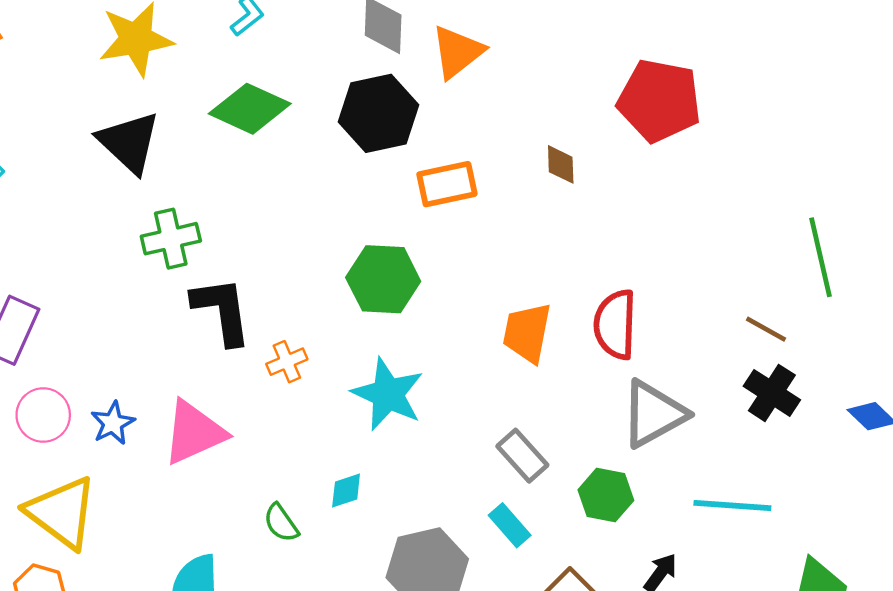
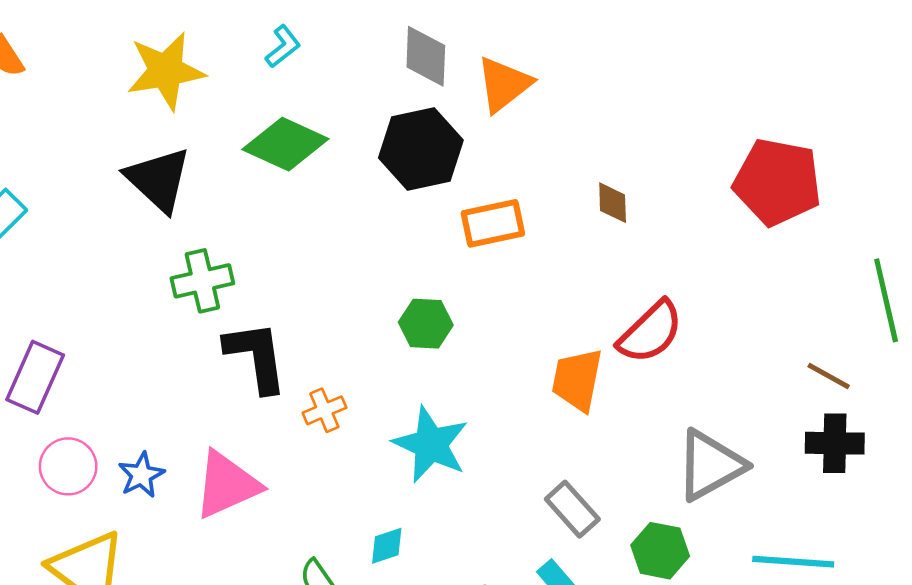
red pentagon: (659, 101) -> (777, 182), moved
green hexagon: (383, 279) -> (426, 324), size x0.7
red semicircle: (615, 325) -> (650, 332), moved, turned -136
black cross: (772, 393) -> (835, 443), turned -32

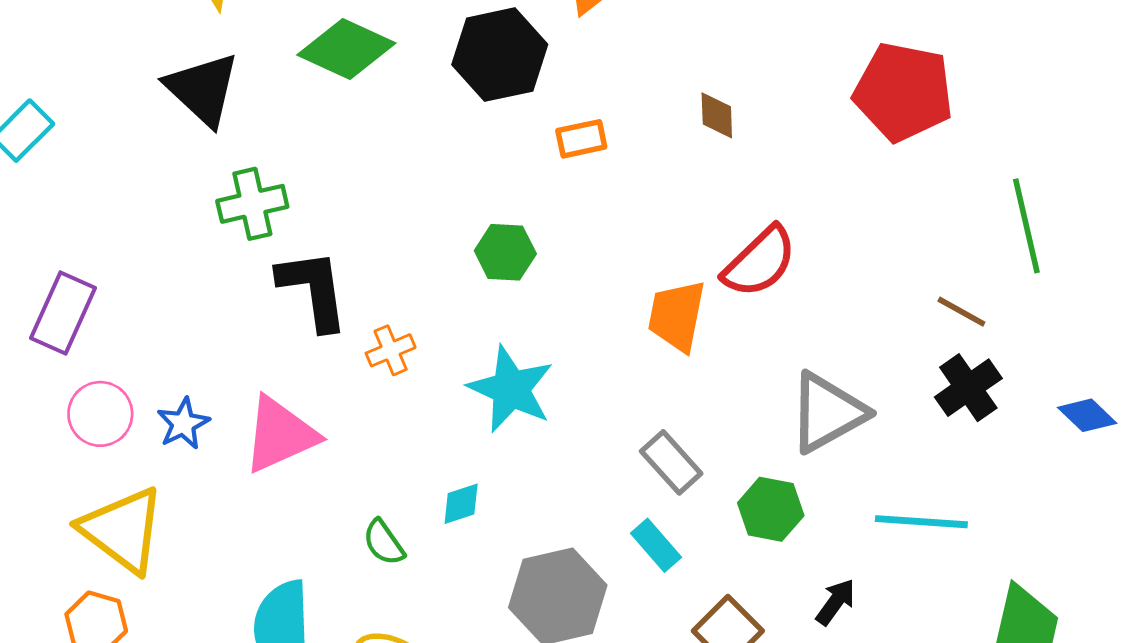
orange rectangle: (493, 223) -> (581, 139), size x0.7
black cross: (835, 443) -> (968, 388), turned -36

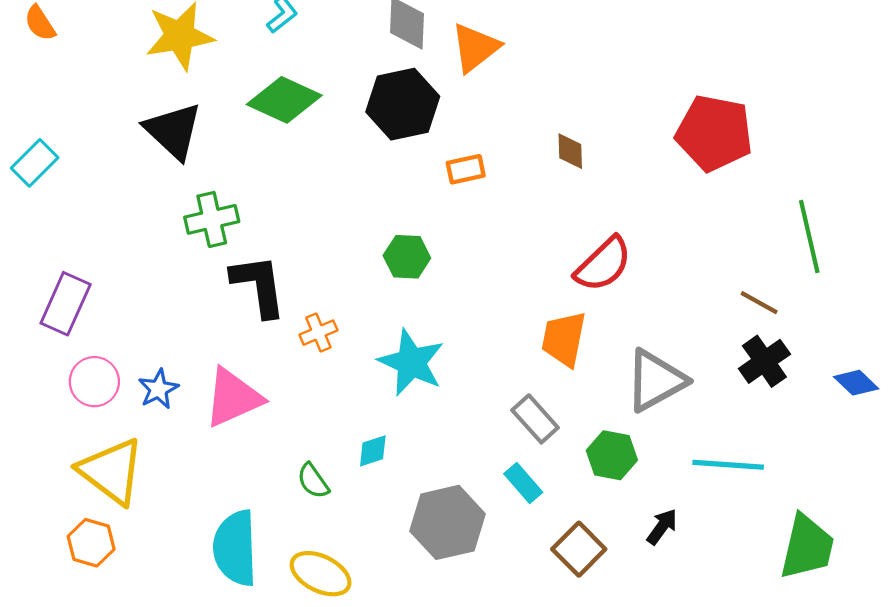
orange trapezoid: (677, 316) -> (564, 339), moved

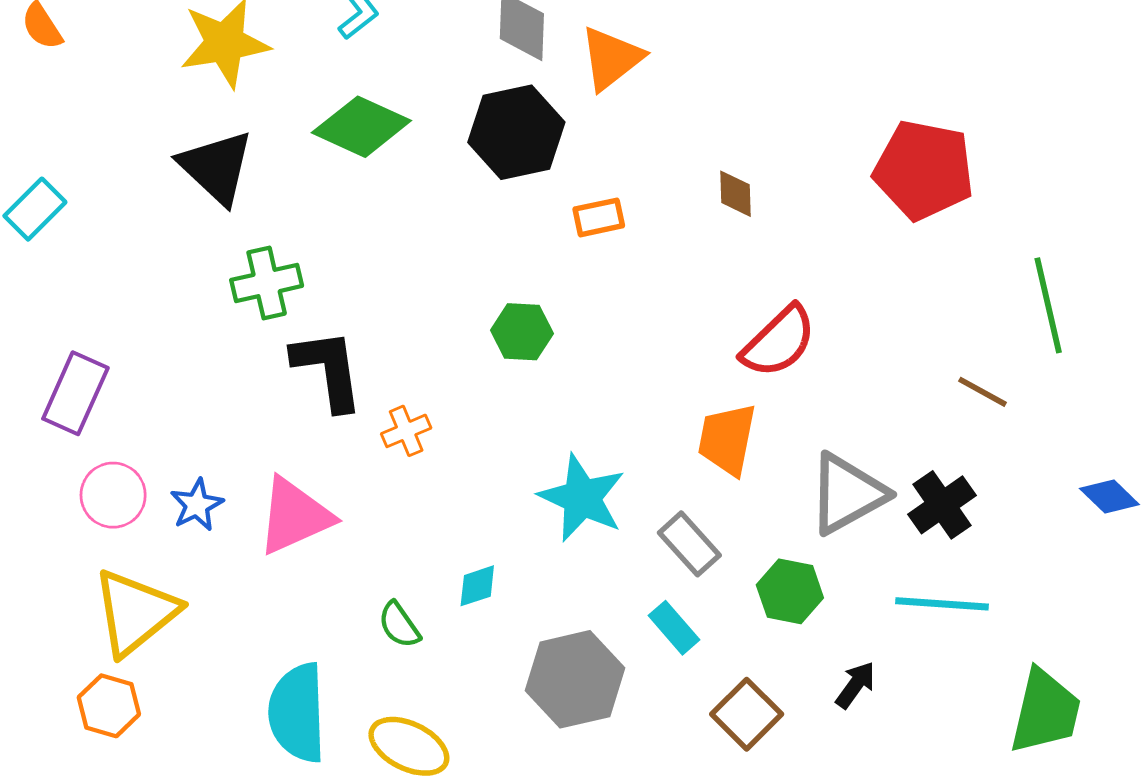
black cross: (764, 361) -> (942, 505), moved
cyan star: (411, 362) -> (582, 498), moved
yellow triangle: (111, 471) -> (135, 612), turned 44

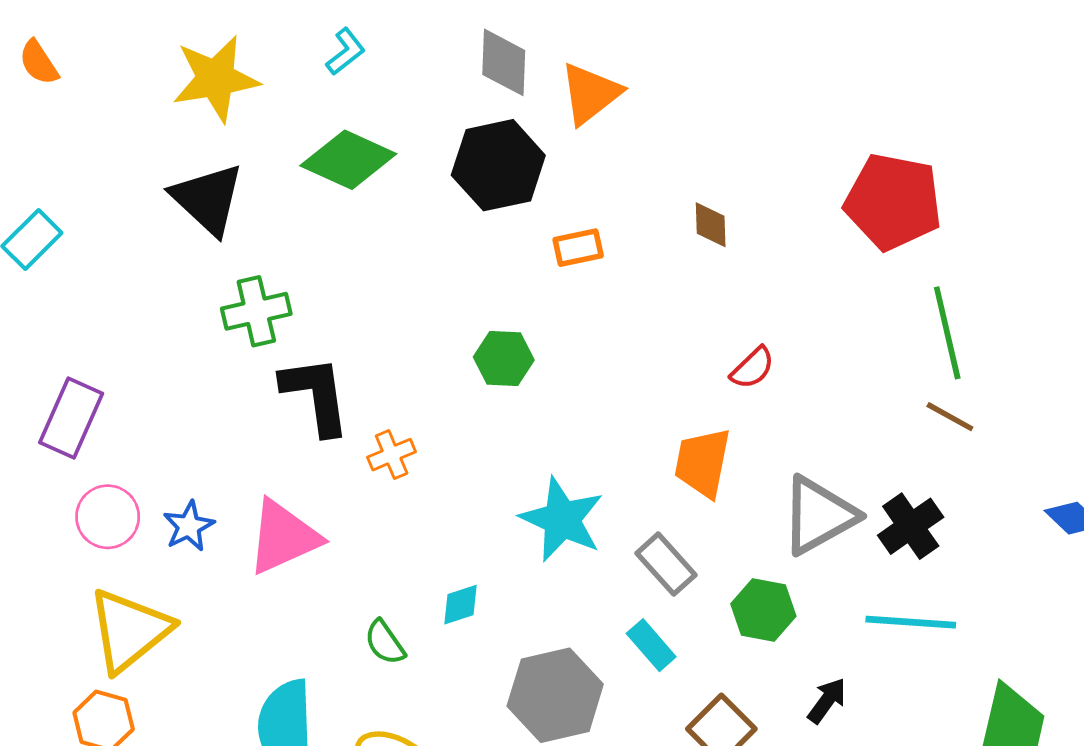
green line: (1048, 305) -> (947, 333), moved
red semicircle: (779, 342) -> (753, 368), size x0.6

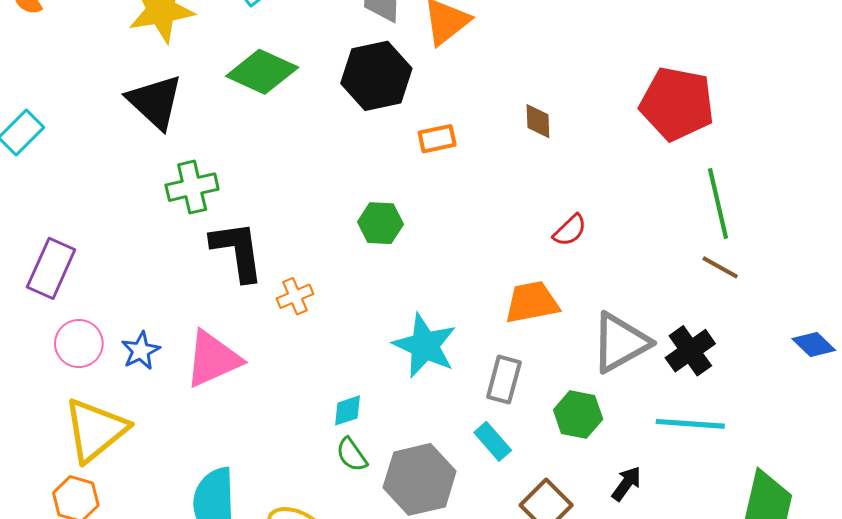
orange trapezoid: (703, 463) -> (532, 302), turned 68
gray rectangle: (666, 564) -> (504, 380), turned 57
green semicircle: (385, 642) -> (352, 455), moved

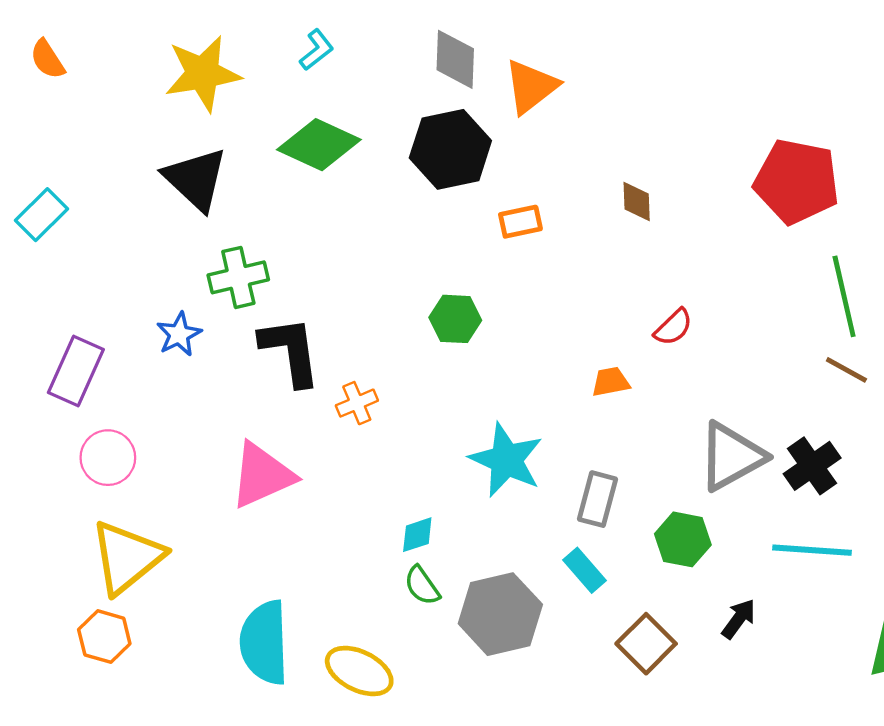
orange trapezoid: (532, 302) -> (611, 382), moved, size x0.6
blue star: (141, 351) -> (179, 334), moved

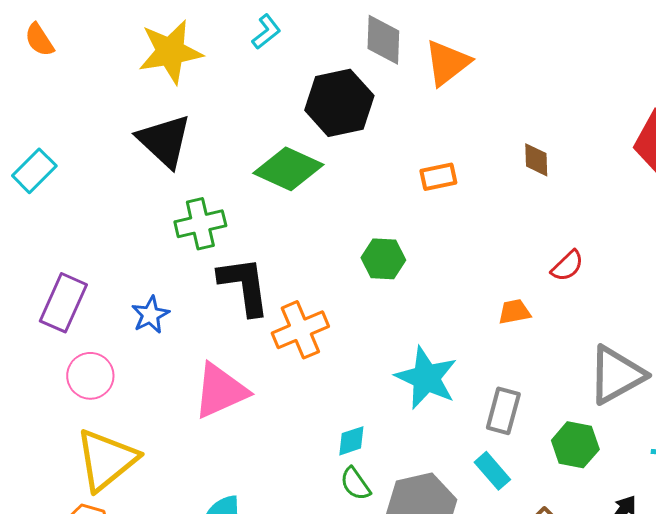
green diamond: (319, 145) -> (288, 169), moved
black hexagon: (450, 149) -> (339, 103), moved
blue star: (179, 334) -> (150, 315), moved
orange cross: (357, 403) -> (300, 330), size x1.6

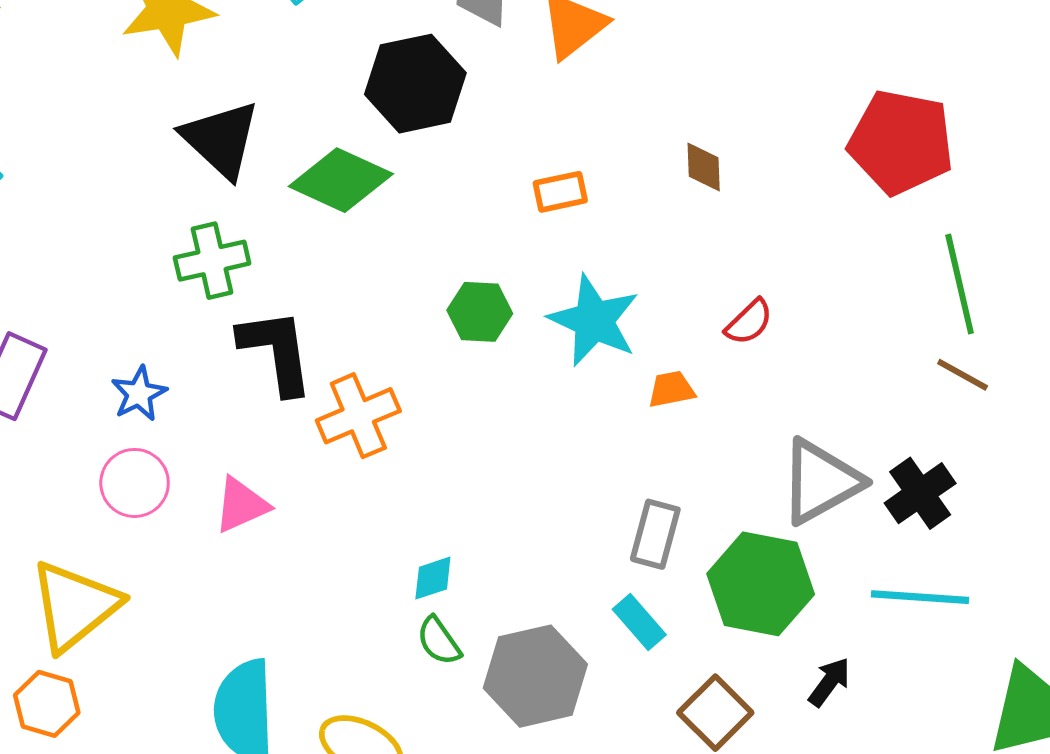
black triangle: (164, 141) -> (221, 139), moved
pink circle: (90, 376) -> (135, 483), moved
cyan star: (426, 378) -> (594, 321), moved
pink triangle: (220, 391) -> (241, 505), size x0.7
green hexagon: (575, 445) -> (761, 584), size x1.5

